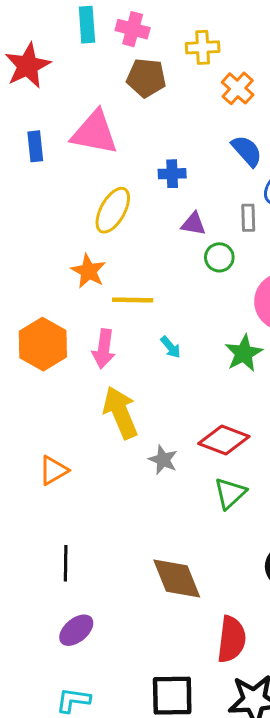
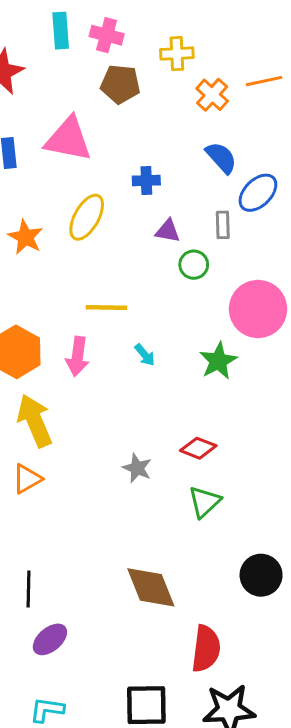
orange star: (88, 271) -> (25, 237), moved
yellow arrow: (120, 413) -> (35, 421), moved
red diamond: (224, 440) -> (198, 448), size x0.7
black line: (66, 563) -> (29, 589), moved

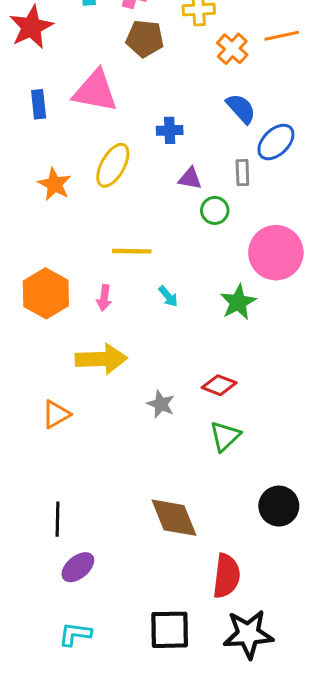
pink arrow: (77, 356) -> (104, 298), size x0.7
yellow arrow: (35, 421) -> (101, 359), moved, turned 111

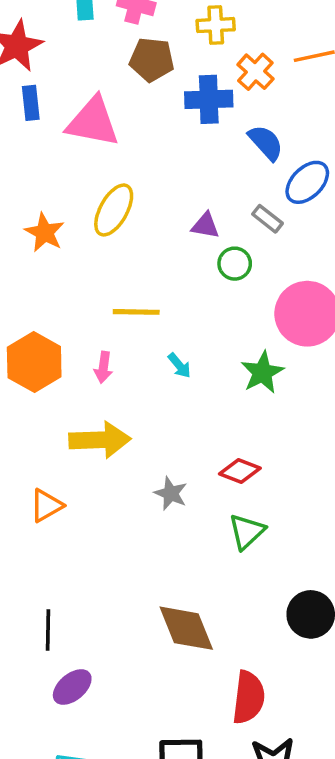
blue rectangle: (39, 104) -> (31, 103), moved
blue cross: (170, 130) -> (209, 99), moved, size x1.5
gray rectangle: (242, 173) -> (268, 219), turned -50

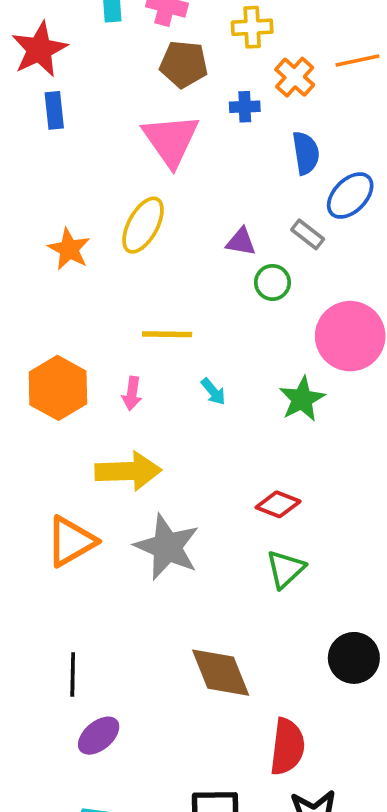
blue cross: (209, 99) -> (245, 107), size x0.6
pink triangle: (93, 122) -> (171, 140), moved, turned 44
blue semicircle: (266, 143) -> (306, 153), turned 33
gray star: (171, 493) -> (167, 547), moved, size x1.8
orange triangle: (46, 506) -> (71, 541), size x1.4

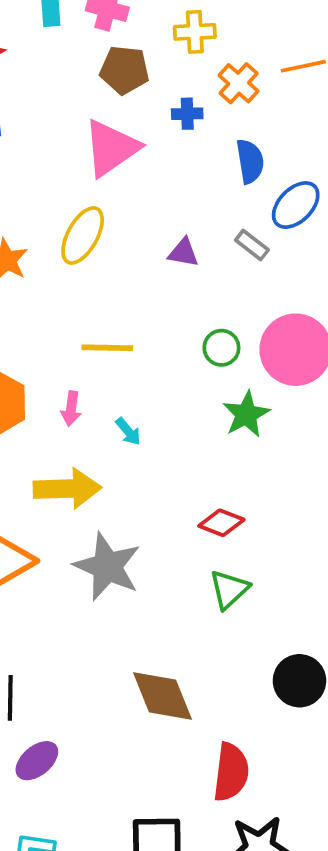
pink triangle: (171, 140) -> (111, 148), turned 30
green circle: (272, 282) -> (221, 348), moved
cyan arrow: (213, 392) -> (128, 431), moved

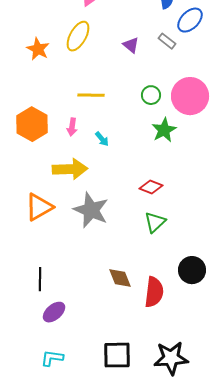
purple triangle: (183, 253) -> (131, 45), turned 30
brown diamond: (162, 696) -> (120, 278), size x0.7
red semicircle: (231, 772) -> (154, 292), moved

